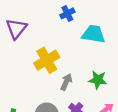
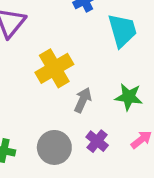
cyan trapezoid: (93, 34) -> (122, 30), turned 65

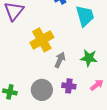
purple cross: (97, 141) -> (69, 86), turned -32

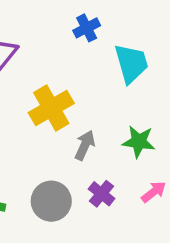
purple cross: (69, 86) -> (102, 194), turned 32

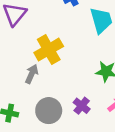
gray arrow: (85, 145) -> (32, 74), moved

